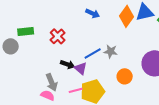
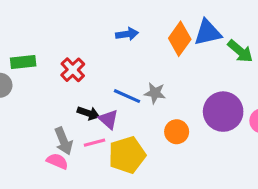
blue arrow: (93, 13) -> (127, 34), turned -32
blue line: (93, 53) -> (127, 96), turned 54
pink line: (76, 90) -> (94, 143), moved

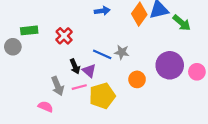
black arrow: (88, 113) -> (75, 66), turned 48
pink semicircle: (57, 161) -> (46, 107), moved

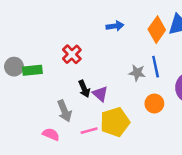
green rectangle: (29, 30) -> (32, 70), moved
blue line: (102, 54) -> (156, 67), moved, turned 54
pink line: (79, 87) -> (89, 131), moved

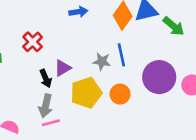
purple triangle: (100, 94) -> (63, 68), moved, turned 49
gray arrow: (64, 111) -> (46, 106), moved, turned 35
yellow pentagon: (115, 122) -> (86, 93), moved

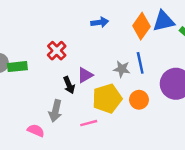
gray arrow: (46, 106) -> (55, 111), moved
pink line: (51, 123) -> (89, 123), moved

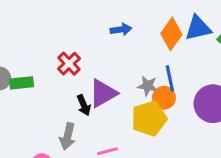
purple triangle: (85, 75) -> (103, 93), size x1.5
yellow pentagon: (107, 99) -> (149, 119), moved
orange circle: (139, 100) -> (164, 98), moved

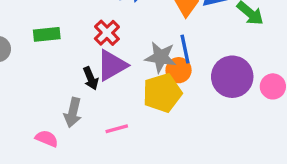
red cross: (69, 64) -> (107, 33), moved
green rectangle: (21, 83) -> (47, 34), moved
gray star: (148, 86) -> (161, 57), size x1.4

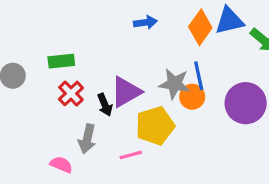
red cross: (107, 33) -> (71, 93), moved
yellow pentagon: (162, 93) -> (155, 126), moved

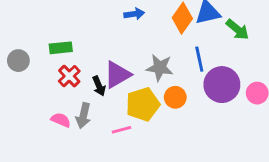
blue line: (199, 76) -> (199, 59), moved
orange circle: (192, 97) -> (175, 97), moved
pink semicircle: (61, 165) -> (61, 120), moved

